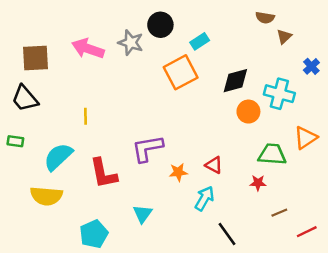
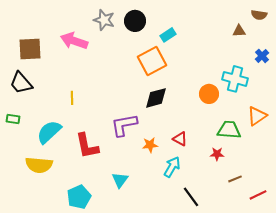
brown semicircle: (265, 18) -> (259, 15), moved
brown triangle: (284, 37) -> (239, 31), turned 40
gray star: (131, 43) -> (104, 20), moved
black diamond: (235, 81) -> (156, 98), moved

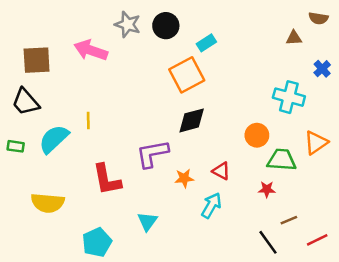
orange circle: (209, 94) -> (257, 135), moved
cyan semicircle: (49, 132) -> (54, 139), moved
black line: (191, 197) -> (268, 242), moved

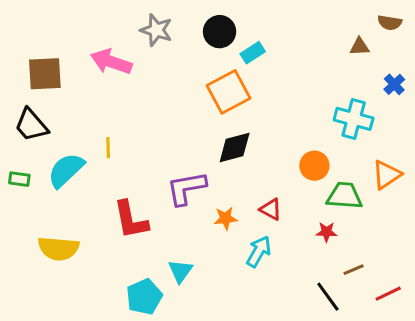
black circle: (166, 26) -> (220, 32), moved
cyan pentagon: (97, 242) -> (144, 297), moved

